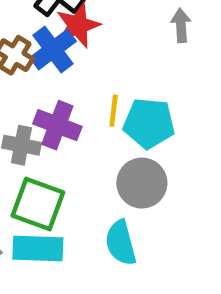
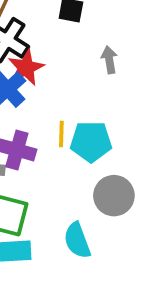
gray circle: (142, 183) -> (114, 196), moved

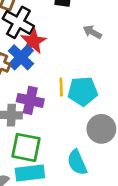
gray arrow: (109, 60) -> (92, 32), turned -48

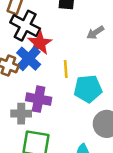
gray arrow: (92, 32) -> (95, 33), turned -60
yellow line: (61, 87) -> (66, 69), moved

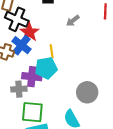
cyan pentagon: (88, 89) -> (46, 68), moved

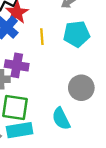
cyan pentagon: (46, 68) -> (77, 34), moved

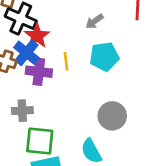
purple cross: (17, 65) -> (39, 72), moved

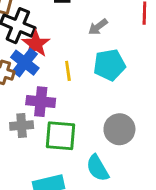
purple cross: (39, 72) -> (41, 102), moved
green square: (40, 141) -> (61, 136), moved

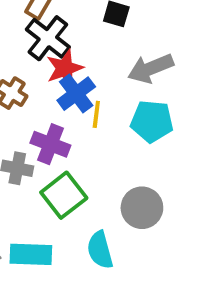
gray arrow: (98, 27) -> (151, 68), size x1.6
blue cross: (25, 63) -> (76, 94), moved
green square: (61, 136) -> (64, 195), turned 32

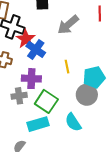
yellow line: (96, 114) -> (67, 67), moved
cyan pentagon: (152, 121) -> (94, 77), moved
cyan rectangle: (31, 254) -> (38, 124), moved

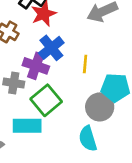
blue cross: (36, 49) -> (51, 48), moved
cyan semicircle: (73, 122) -> (88, 139), moved

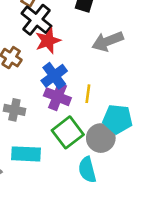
purple cross: (36, 66) -> (57, 97), moved
green square: (46, 100) -> (68, 132), moved

